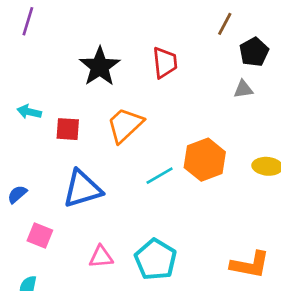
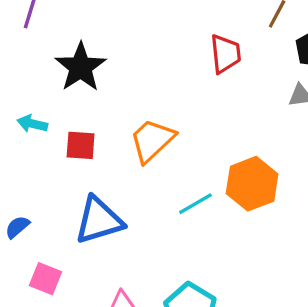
red trapezoid: (165, 63) -> (225, 54), moved
black star: (100, 67) -> (81, 67), moved

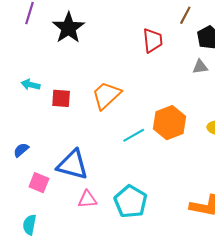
black star: (81, 67) -> (68, 28), moved
blue triangle: (99, 220) -> (73, 165), moved, turned 32

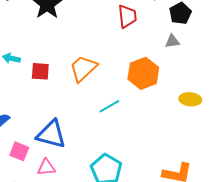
orange hexagon: (170, 123) -> (143, 73), moved
pink triangle: (87, 199) -> (46, 167), moved

